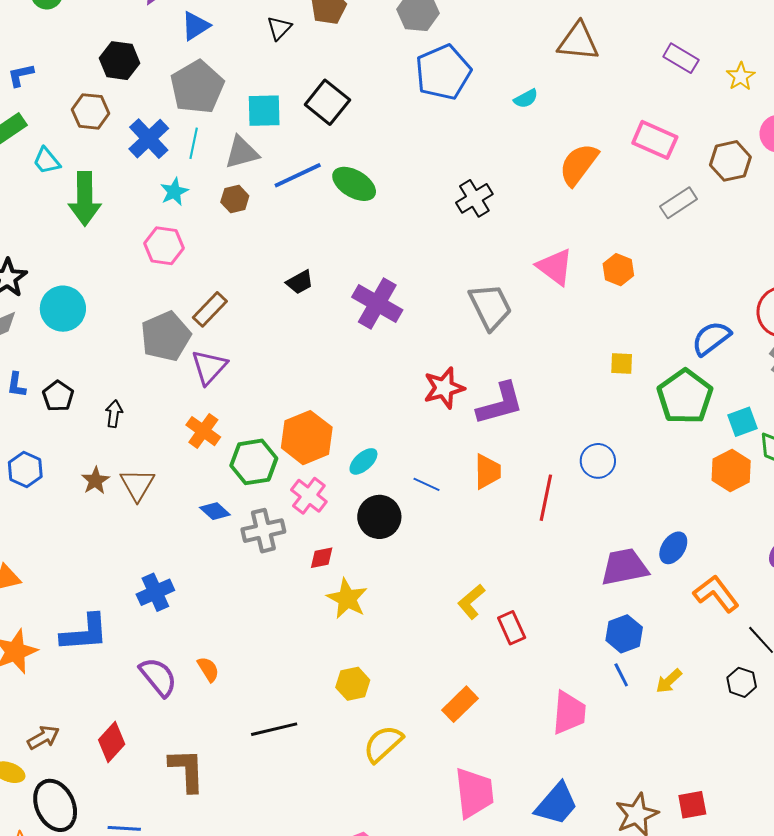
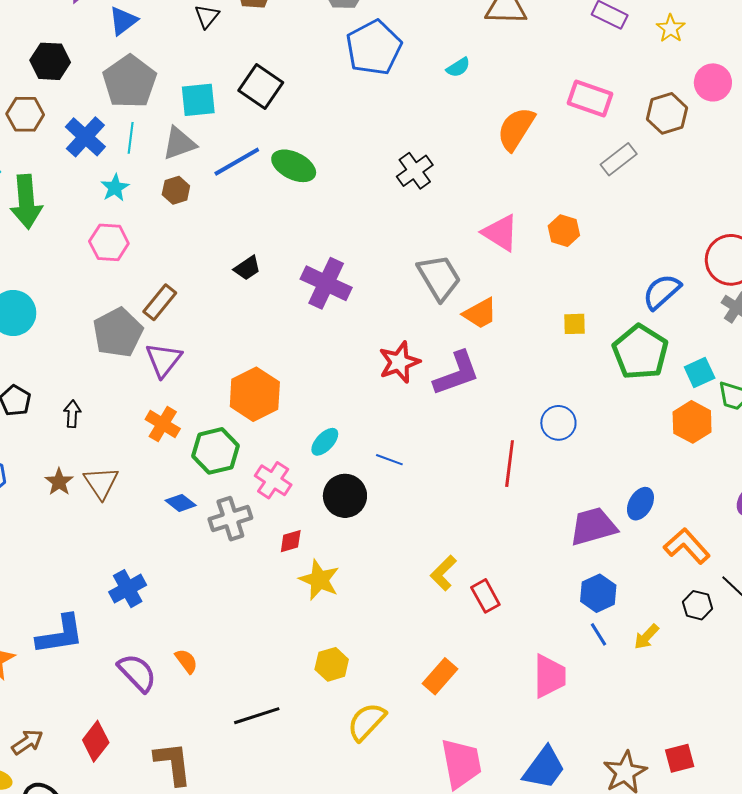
orange hexagon: (307, 438) -> (255, 394), moved
orange trapezoid: (488, 471) -> (480, 313), moved, turned 66
black hexagon: (742, 682) -> (698, 605), moved

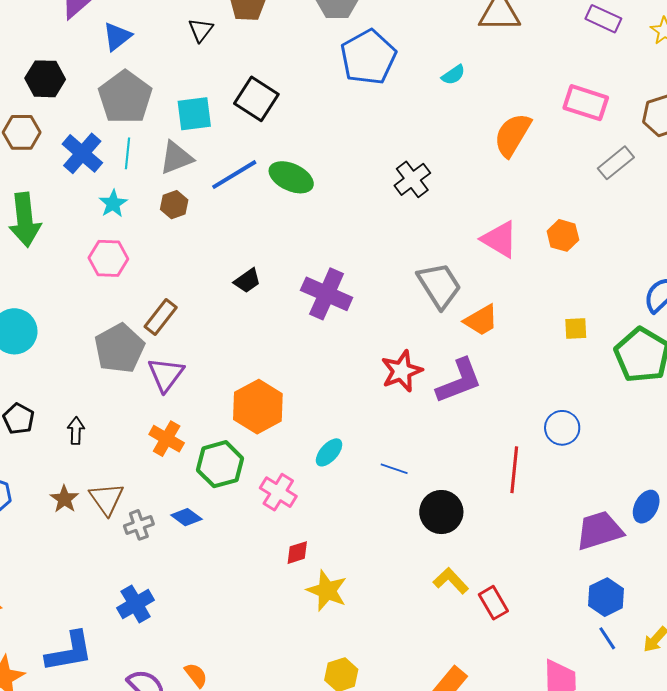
black circle: (345, 496) -> (441, 512), moved
gray cross: (230, 519) -> (139, 525), moved, size x0.7
yellow L-shape: (443, 573) -> (451, 581), turned 93

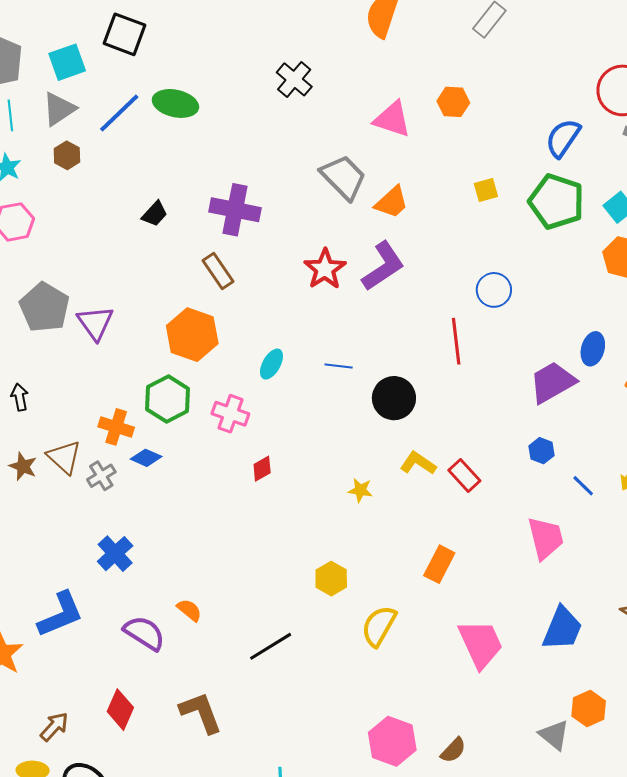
brown rectangle: (161, 317) -> (218, 271), moved, turned -60
orange cross: (167, 439) -> (116, 427), moved
yellow star: (327, 591) -> (360, 490), moved, size x0.6
blue hexagon: (606, 597) -> (541, 451), moved, size x0.7

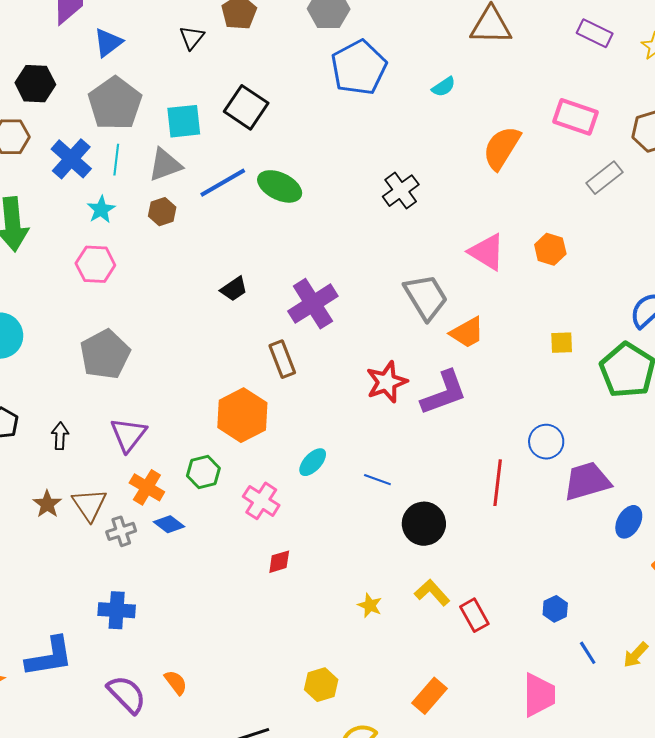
purple cross: (235, 210) -> (313, 304), turned 33
purple triangle: (95, 323) -> (128, 435), moved
purple trapezoid: (552, 382) -> (587, 481), moved
green hexagon: (168, 399) -> (203, 472), size x0.7
blue cross: (115, 554) -> (117, 610), turned 33

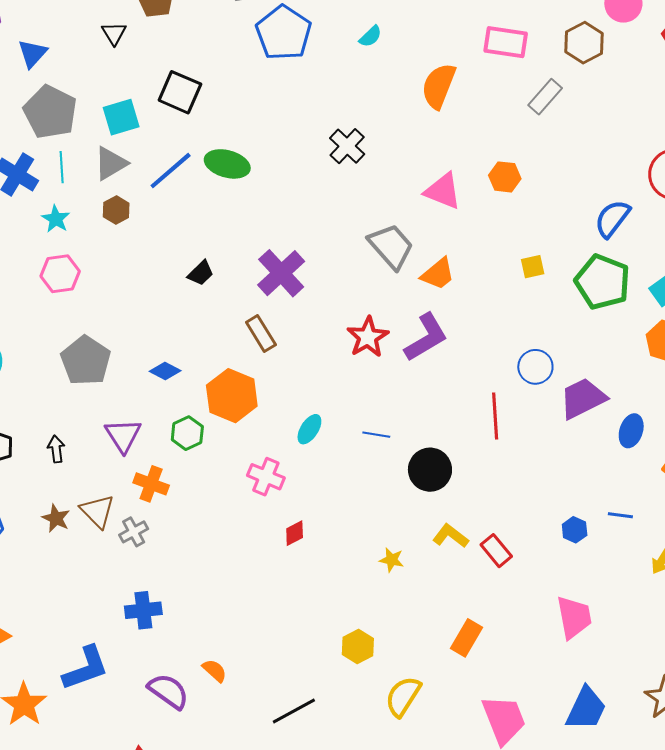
green hexagon: (203, 472) -> (187, 433), moved
blue diamond: (169, 524) -> (165, 371), moved
blue line: (588, 653) -> (620, 515), moved, turned -40

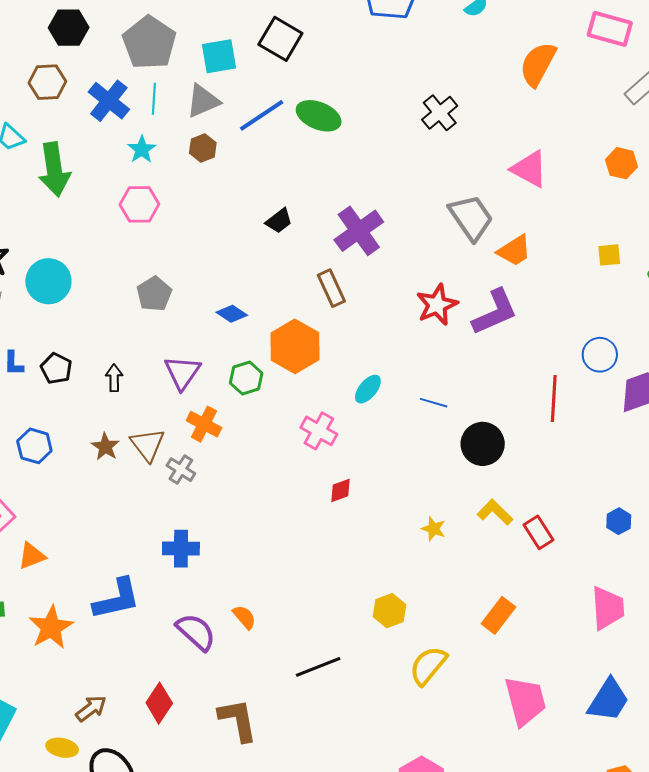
orange hexagon: (505, 177) -> (622, 163), moved
gray pentagon: (86, 361) -> (154, 294), size x0.7
gray cross: (134, 532) -> (181, 470), turned -36

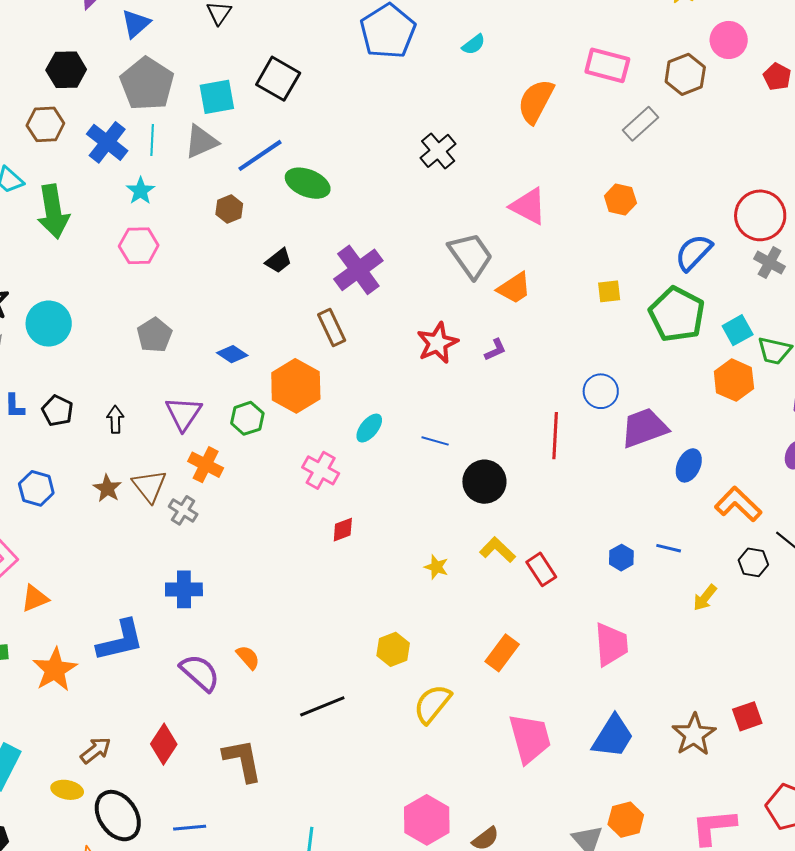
green ellipse: (319, 116) -> (308, 183), moved
brown hexagon: (203, 148) -> (229, 209), moved
purple L-shape: (495, 312) -> (495, 350), size x0.5

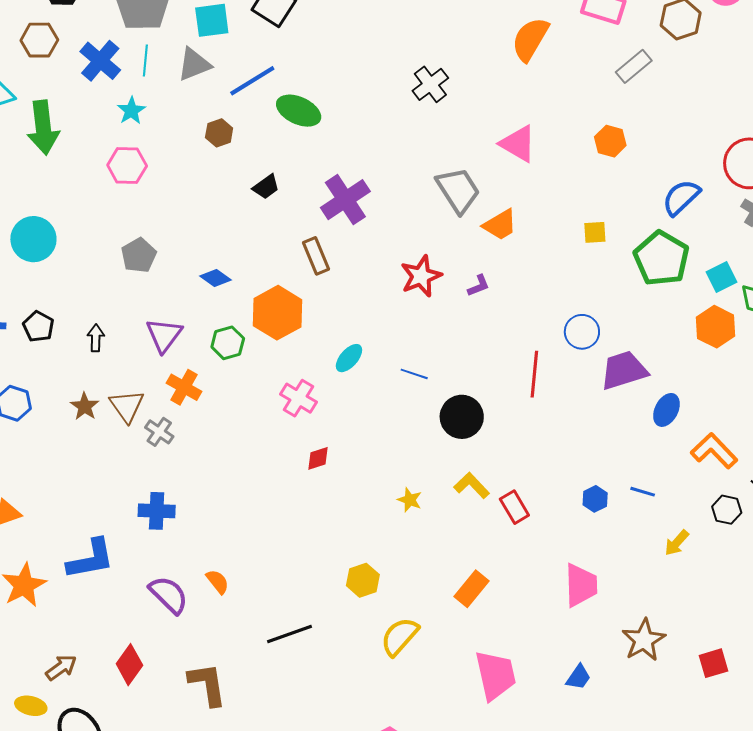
brown star: (694, 735) -> (644, 640), moved
blue trapezoid: (613, 736) -> (578, 677), size x0.6

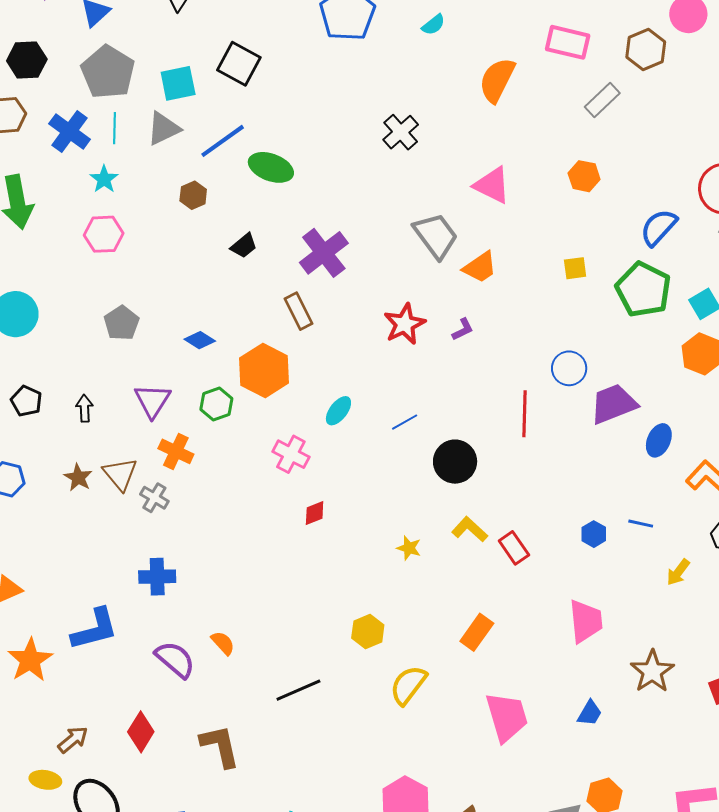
blue line: (414, 374) -> (405, 422), turned -44

